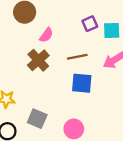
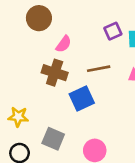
brown cross: (38, 60) -> (55, 73), turned -30
blue square: (82, 83) -> (82, 99), moved, turned -30

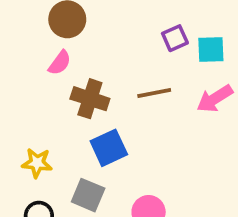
pink semicircle: (64, 44) -> (60, 63), moved
blue square: (82, 99) -> (109, 148), moved

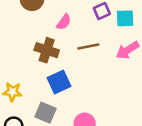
pink semicircle: (60, 63) -> (64, 22), moved

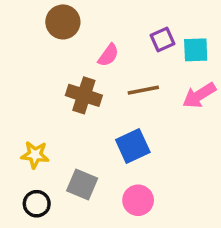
blue square: (59, 82) -> (133, 146), moved

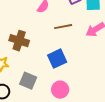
brown cross: (84, 95) -> (19, 41), moved

